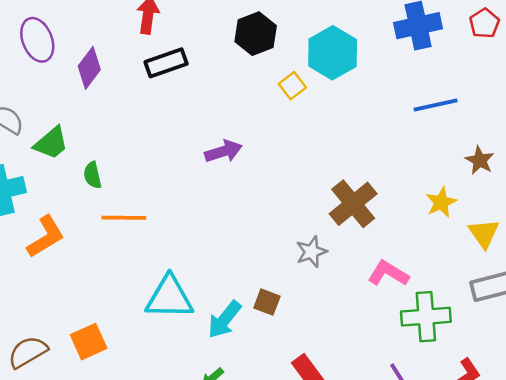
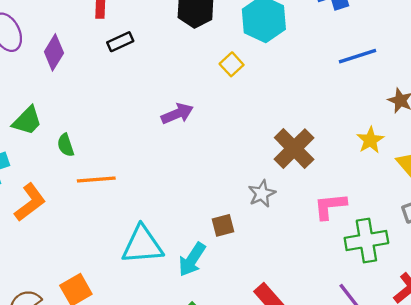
black rectangle: (166, 63) -> (120, 42), size x0.7
yellow square: (292, 86) -> (232, 64), moved
pink L-shape: (388, 273) -> (330, 206), turned -32
brown square: (267, 302) -> (223, 225), moved, turned -30

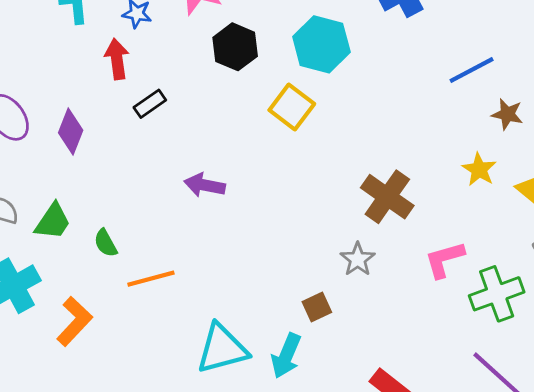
blue line: (357, 56) -> (472, 70), moved
yellow square: (232, 64) -> (292, 107), size x1.5
purple arrow: (177, 114) -> (205, 185), moved, turned -136

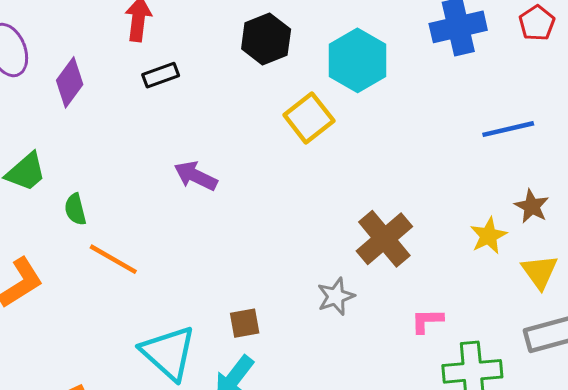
brown star: (507, 114) -> (532, 206), moved
pink L-shape: (444, 260) -> (427, 321), size x0.7
orange line: (151, 279) -> (113, 259), turned 30
brown square: (317, 307) -> (245, 323), moved
cyan triangle: (222, 349) -> (168, 353), turned 42

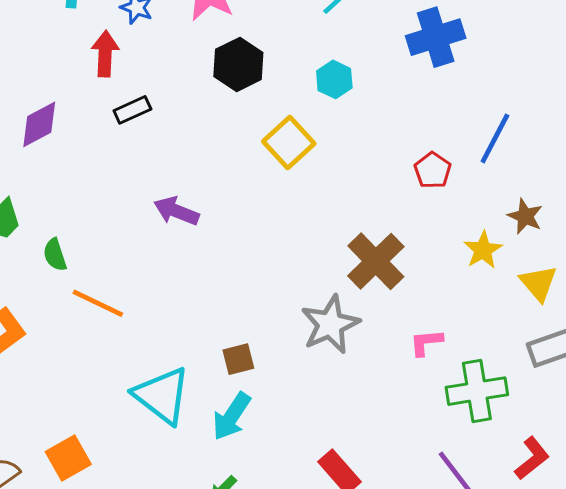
red pentagon: (537, 23) -> (433, 170), moved
cyan hexagon: (358, 60) -> (334, 79), size x0.6
purple diamond: (70, 82) -> (39, 124), turned 30
blue line: (508, 129) -> (495, 138), turned -45
gray star: (336, 296) -> (330, 324), size x1.5

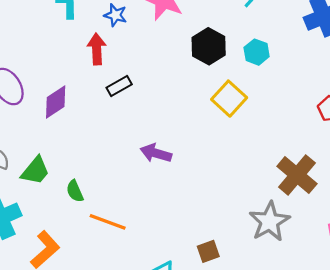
black hexagon: (238, 64) -> (209, 46), moved

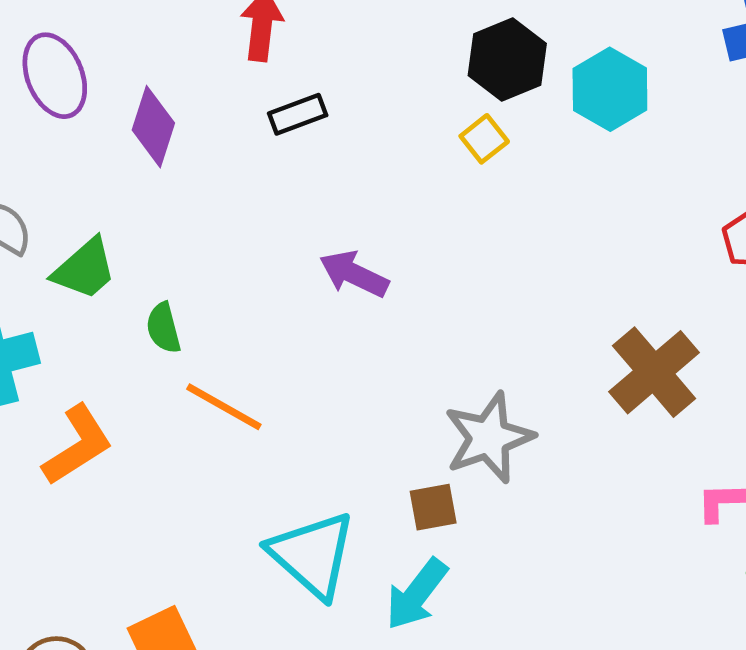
cyan hexagon: (257, 52) -> (610, 89), size x1.4
yellow square: (229, 99) -> (484, 139), moved, size x0.6
purple diamond: (56, 102) -> (153, 127), turned -48
gray star: (269, 222) -> (489, 438), moved

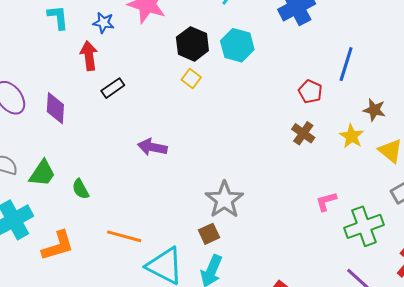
brown cross: (654, 372) -> (303, 133), moved, size x0.6
orange line: (224, 407) -> (124, 236), moved
orange L-shape: (78, 445) -> (58, 246), turned 30

